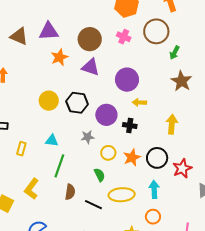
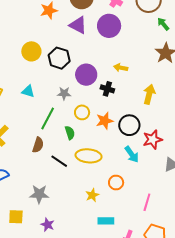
green arrow: (175, 53) -> (163, 24), turned 104
purple circle: (127, 80) -> (109, 26), moved
green line: (59, 166) -> (48, 118), moved
cyan arrow: (154, 189) -> (132, 154), moved, turned 138

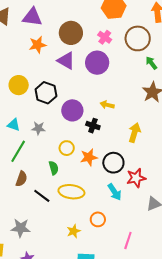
gray star: (64, 93) -> (38, 128), moved
green line: (48, 118) -> (18, 151), moved

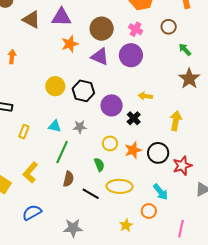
brown circle: (138, 38) -> (169, 27), size x0.6
black cross: (93, 126) -> (134, 118), turned 32
cyan arrow: (115, 192) -> (161, 192), moved

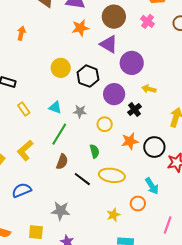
purple circle: (131, 55) -> (132, 63), moved
yellow rectangle: (24, 132) -> (24, 109), turned -64
yellow circle: (110, 143) -> (105, 124), moved

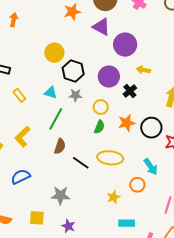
black hexagon: (88, 76) -> (73, 71), moved
green semicircle: (94, 151) -> (99, 127), moved, turned 40

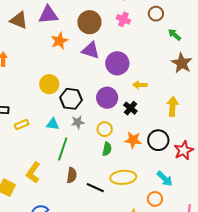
yellow rectangle: (19, 95) -> (22, 125), moved, turned -64
orange star: (127, 123) -> (133, 140), turned 30

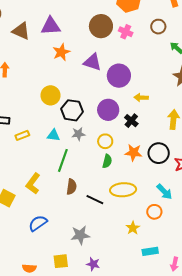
brown circle: (89, 22) -> (101, 26), moved

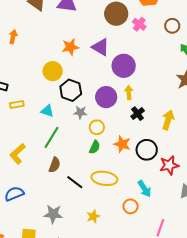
orange star: (61, 52) -> (70, 47), moved
yellow arrow: (141, 98) -> (129, 93), moved, turned 72
black cross: (131, 121) -> (138, 114), moved
gray star: (78, 134) -> (80, 112), moved
yellow star: (133, 228) -> (93, 216), moved

